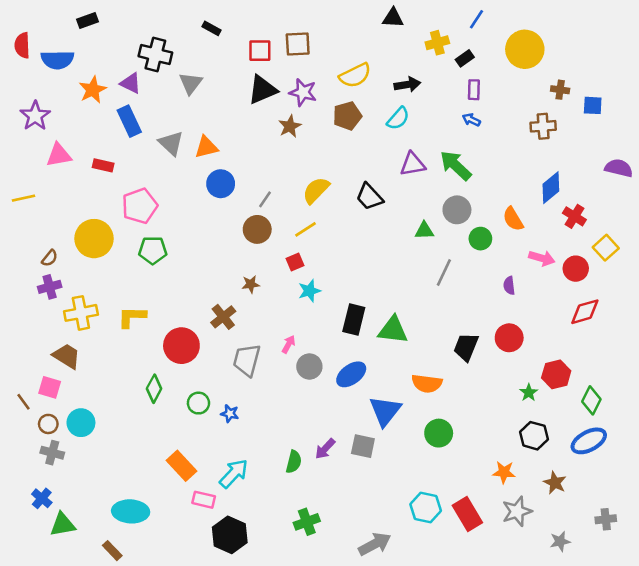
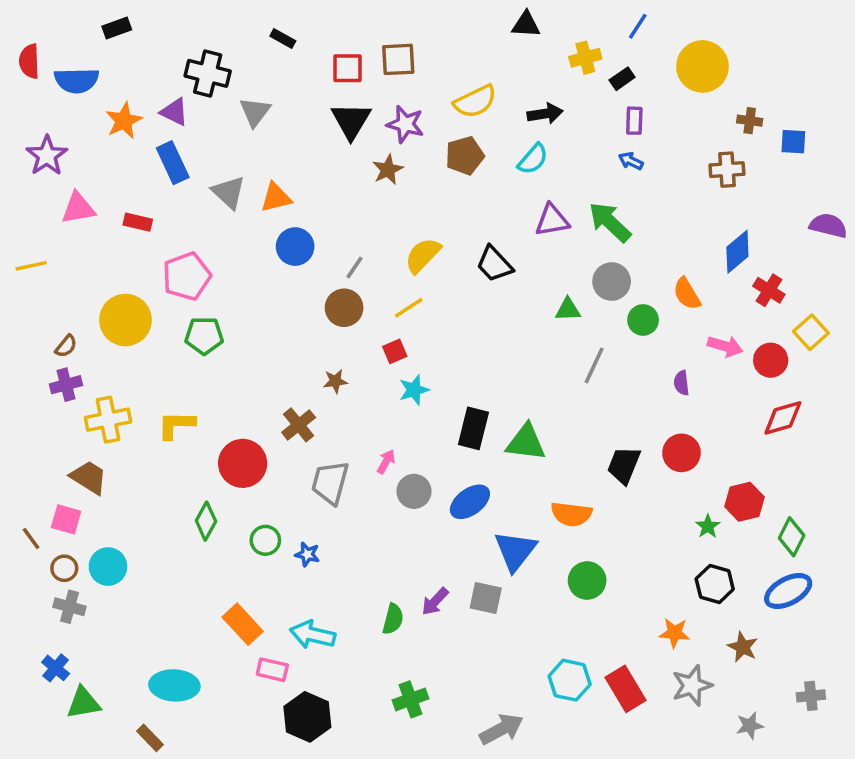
black triangle: (262, 90) -> (351, 121), turned -36
cyan arrow: (234, 474) -> (313, 635), turned -120

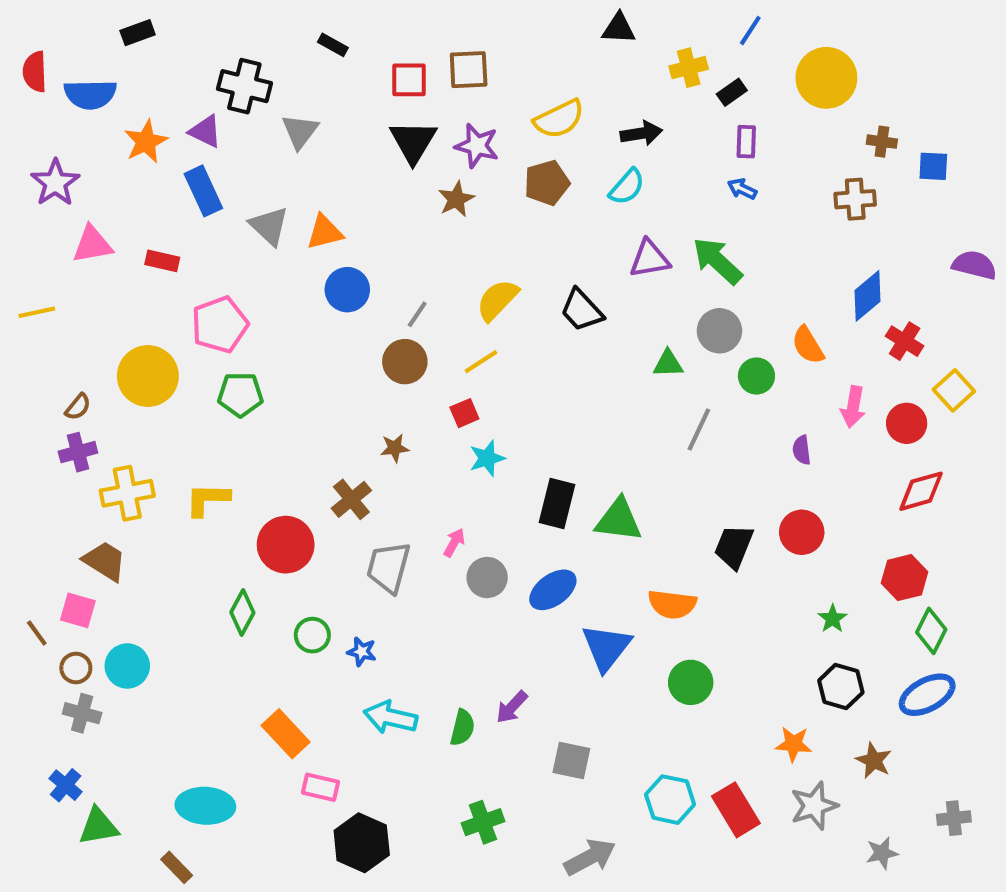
pink arrow: (725, 346) -> (853, 407), turned 84
red hexagon: (744, 502) -> (905, 578), moved
gray square: (486, 598) -> (571, 761), moved
cyan arrow: (313, 635) -> (390, 717), moved

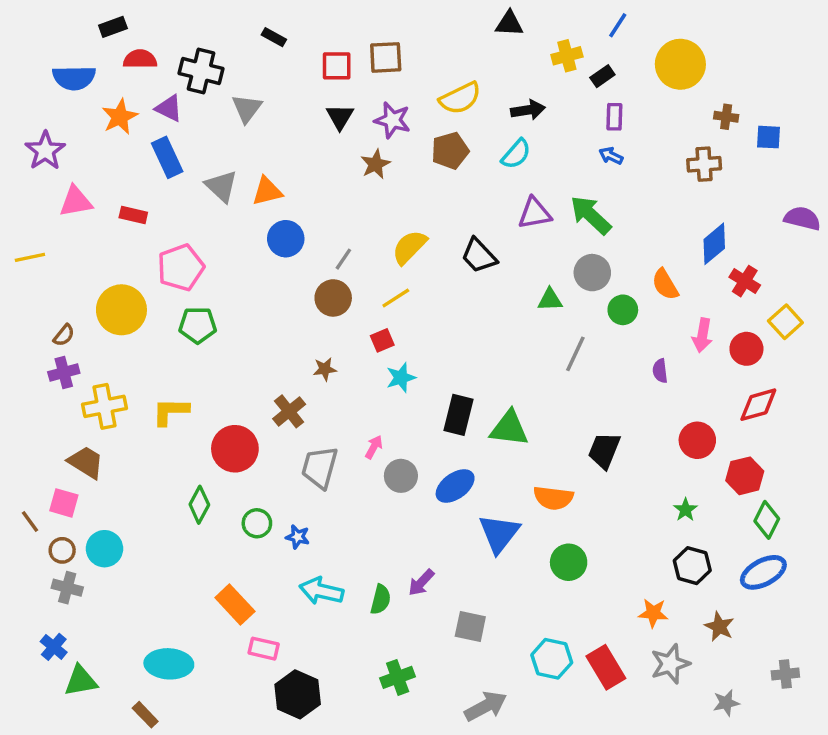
red semicircle: (35, 72) -> (140, 59), moved, turned 92
black triangle: (413, 142) -> (340, 117), size x0.7
red circle: (802, 532) -> (697, 440), moved

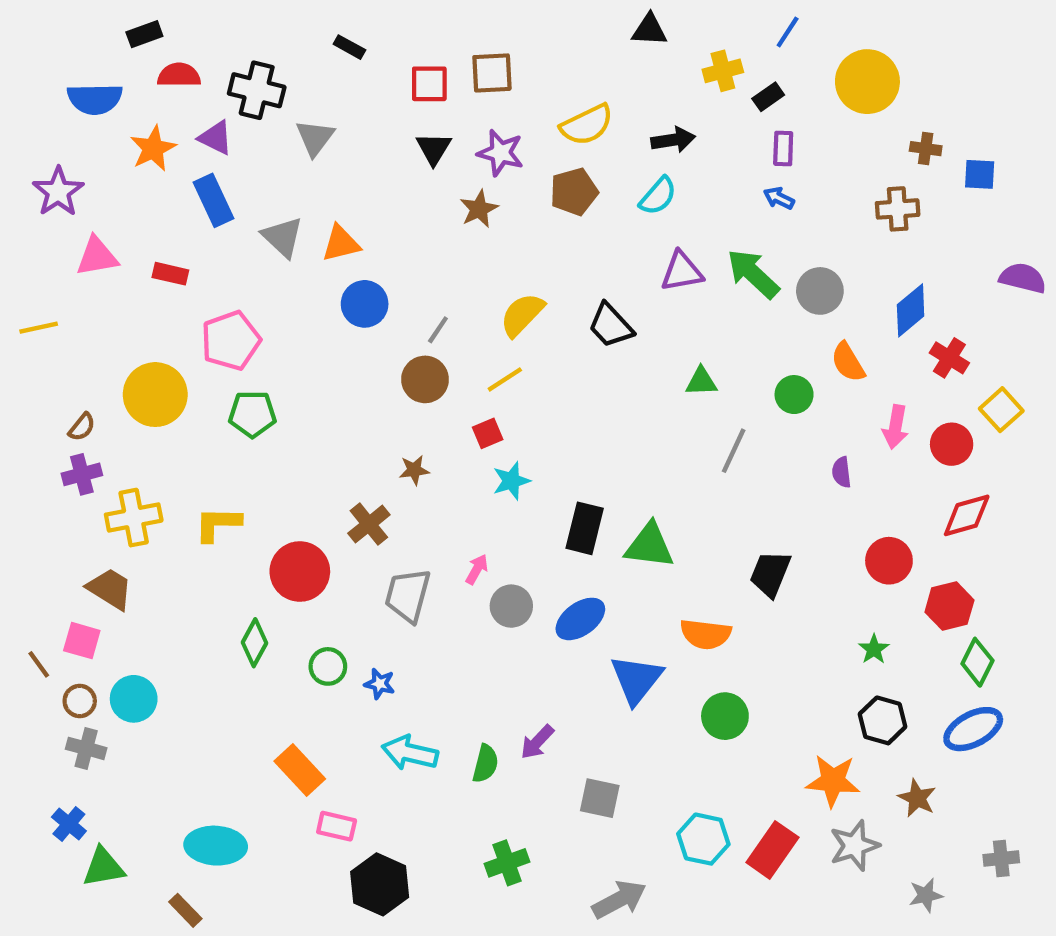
gray circle: (592, 273) -> (820, 291), moved
orange star: (653, 613) -> (833, 781), size x1.4
red rectangle: (606, 667) -> (772, 850), turned 66

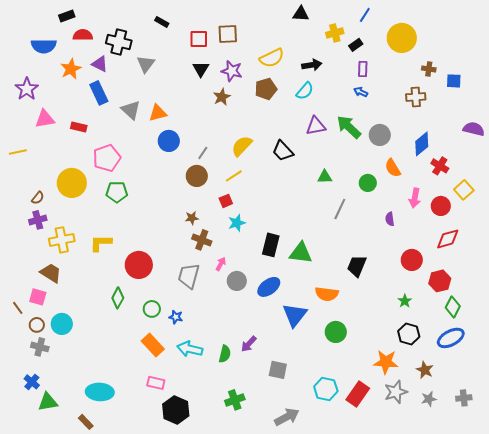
brown cross: (369, 524) -> (202, 240), moved, turned -30
orange rectangle: (300, 770) -> (153, 345), moved
gray star: (926, 895) -> (429, 399), moved

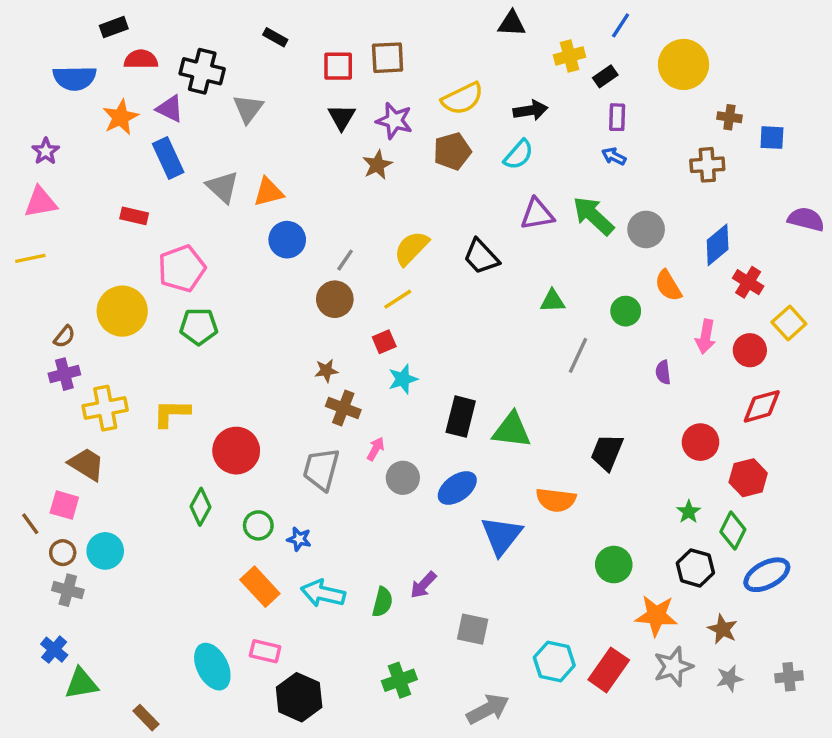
purple star: (27, 89) -> (46, 151), size x0.7
pink triangle: (45, 119) -> (41, 202), moved
green diamond: (453, 307) -> (733, 531), moved
green circle: (336, 332) -> (614, 565), moved
cyan ellipse: (100, 392) -> (212, 667), moved, turned 60

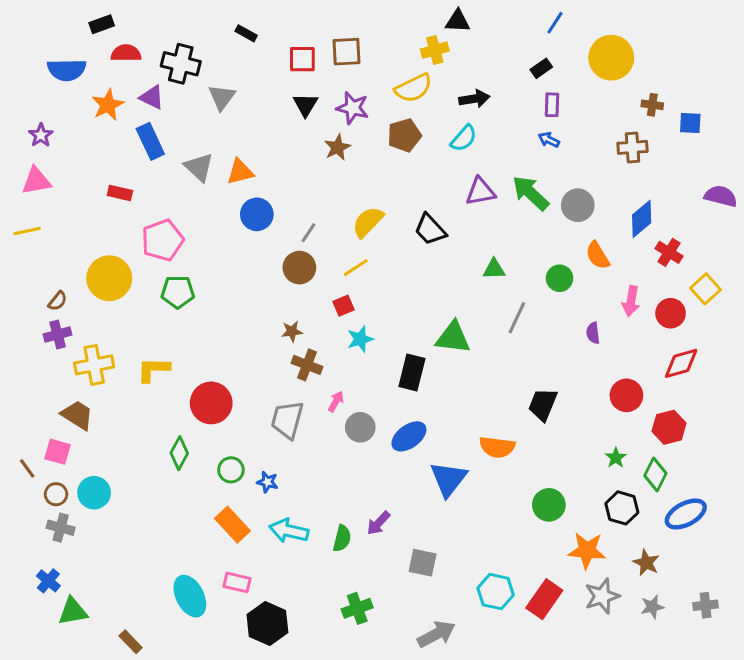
yellow cross: (570, 56) -> (435, 50), moved
green triangle: (512, 430) -> (453, 338), moved

